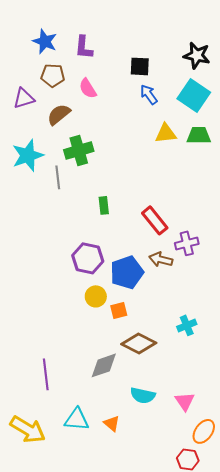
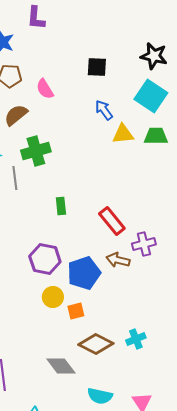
purple L-shape: (84, 47) -> (36, 18), moved
blue arrow: (149, 94) -> (104, 110), moved
cyan cross: (187, 325) -> (136, 339), moved
gray diamond: (104, 365) -> (61, 366), turned 72

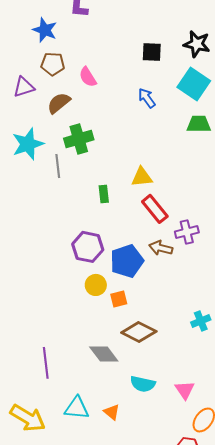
black square: (97, 67) -> (152, 52), moved
yellow triangle: (123, 134) -> (142, 177), moved
cyan cross: (136, 339) -> (201, 321), moved

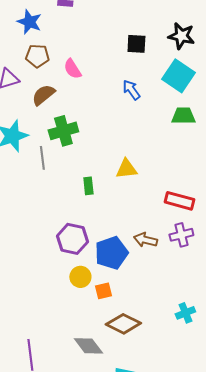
red rectangle: (155, 209) -> (179, 201), moved, turned -36
purple cross: (187, 232) -> (181, 235), moved

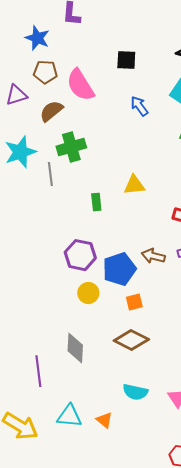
black square: (136, 44) -> (126, 60), moved
pink semicircle: (72, 69) -> (80, 85), size x1.6
orange square: (103, 291) -> (134, 302), moved
gray diamond: (88, 346) -> (75, 348), moved, turned 40

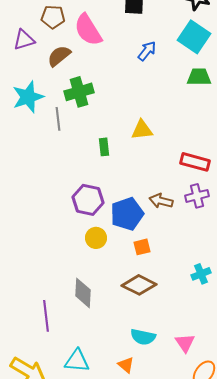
blue arrow: (139, 106) -> (147, 51), turned 75
orange triangle: (104, 420) -> (126, 365), moved

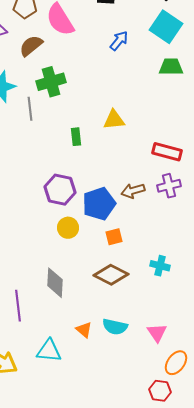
brown arrow: (161, 201) -> (133, 191), turned -30
cyan cross: (201, 274) -> (160, 266), moved, turned 36
orange triangle: (126, 365) -> (84, 330), moved

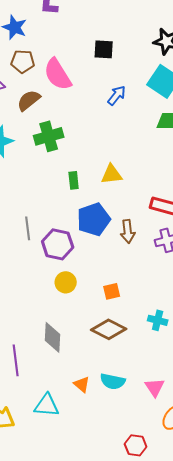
gray line: (30, 109) -> (28, 228), moved
green rectangle: (76, 137) -> (74, 180), moved
brown arrow: (133, 191) -> (128, 231), moved, turned -80
blue pentagon: (99, 204) -> (94, 219), moved
red hexagon: (160, 391) -> (136, 445), moved

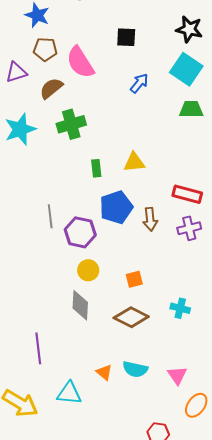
gray diamond: (53, 337) -> (80, 305), moved

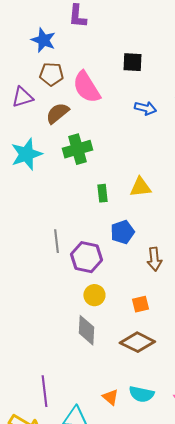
blue arrow: (139, 83) -> (145, 108), turned 65
blue pentagon: (116, 207) -> (122, 232), size x0.7
brown arrow: (150, 219) -> (154, 259), moved
purple line: (38, 348) -> (44, 391), moved

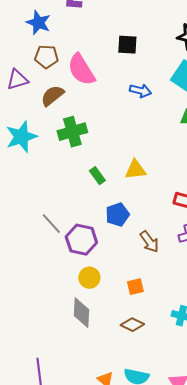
green rectangle: (102, 193) -> (97, 176), turned -30
gray line: (56, 241) -> (51, 224), turned -35
brown arrow: (154, 259) -> (149, 242), turned -30
brown diamond: (137, 342) -> (132, 325), size x0.7

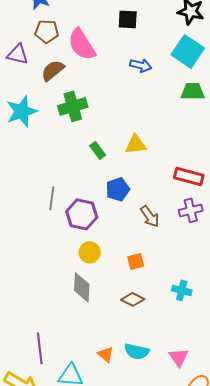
purple triangle: (17, 80) -> (18, 54), turned 30
gray line: (51, 224) -> (52, 198), turned 50

